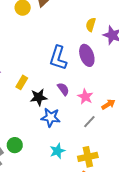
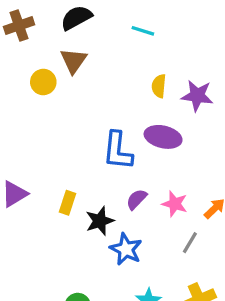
purple ellipse: (87, 55) -> (163, 137), turned -45
purple semicircle: (63, 89) -> (137, 199), turned -88
blue star: (51, 117) -> (126, 249), turned 30

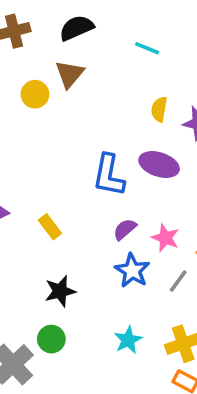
yellow rectangle: (68, 203) -> (50, 227), turned -60
black star: (100, 221) -> (60, 291), moved
blue star: (126, 249) -> (132, 271), moved

